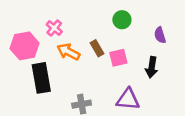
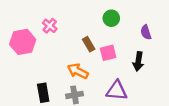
orange arrow: (69, 52) -> (78, 71), moved
black rectangle: (41, 78) -> (43, 93), moved, size x0.7

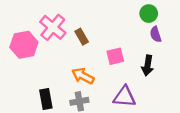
green circle: (111, 18) -> (149, 14), moved
pink cross: (50, 26) -> (53, 27), size x1.6
brown rectangle: (89, 44) -> (82, 37), moved

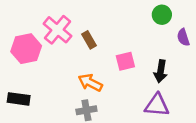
purple semicircle: (156, 34) -> (183, 37), moved
purple triangle: (124, 97) -> (157, 105), moved
black rectangle: (46, 99) -> (19, 99), moved, turned -72

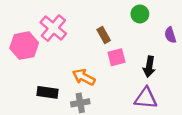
green circle: (162, 15) -> (140, 14), moved
brown rectangle: (89, 40) -> (104, 35), moved
black rectangle: (19, 99) -> (47, 92), moved

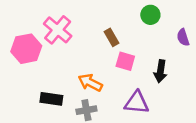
pink square: (116, 57) -> (125, 61), turned 30
purple triangle: (146, 98) -> (137, 103), moved

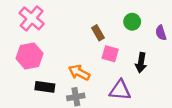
green circle: (150, 15) -> (132, 22), moved
pink cross: (58, 30) -> (32, 18), moved
pink hexagon: (26, 49) -> (29, 56), moved

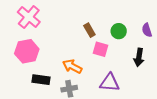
green circle: (132, 22) -> (119, 31), moved
black arrow: (141, 63) -> (139, 57), moved

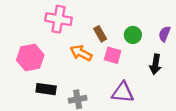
pink cross: (29, 17) -> (58, 19), moved, turned -30
purple semicircle: (147, 30) -> (164, 34), turned 40
orange arrow: (72, 66) -> (81, 53), moved

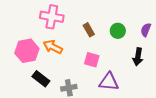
orange arrow: (81, 53) -> (53, 47), moved
pink square: (113, 55) -> (92, 60), moved
black rectangle: (46, 89) -> (41, 79), turned 30

